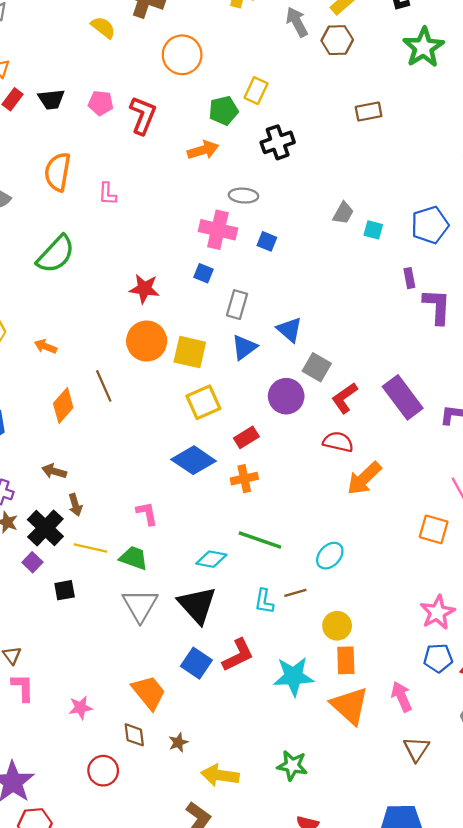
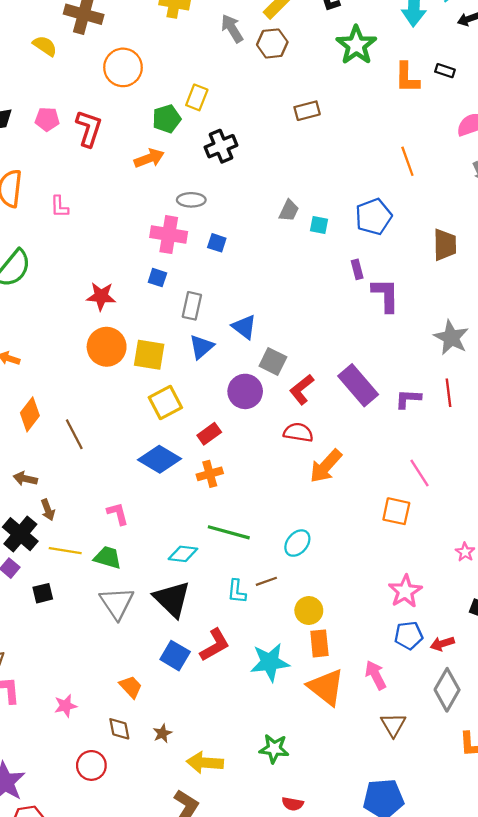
brown line: (104, 386) -> (74, 434), moved
orange trapezoid: (149, 692) -> (131, 687), size x0.7

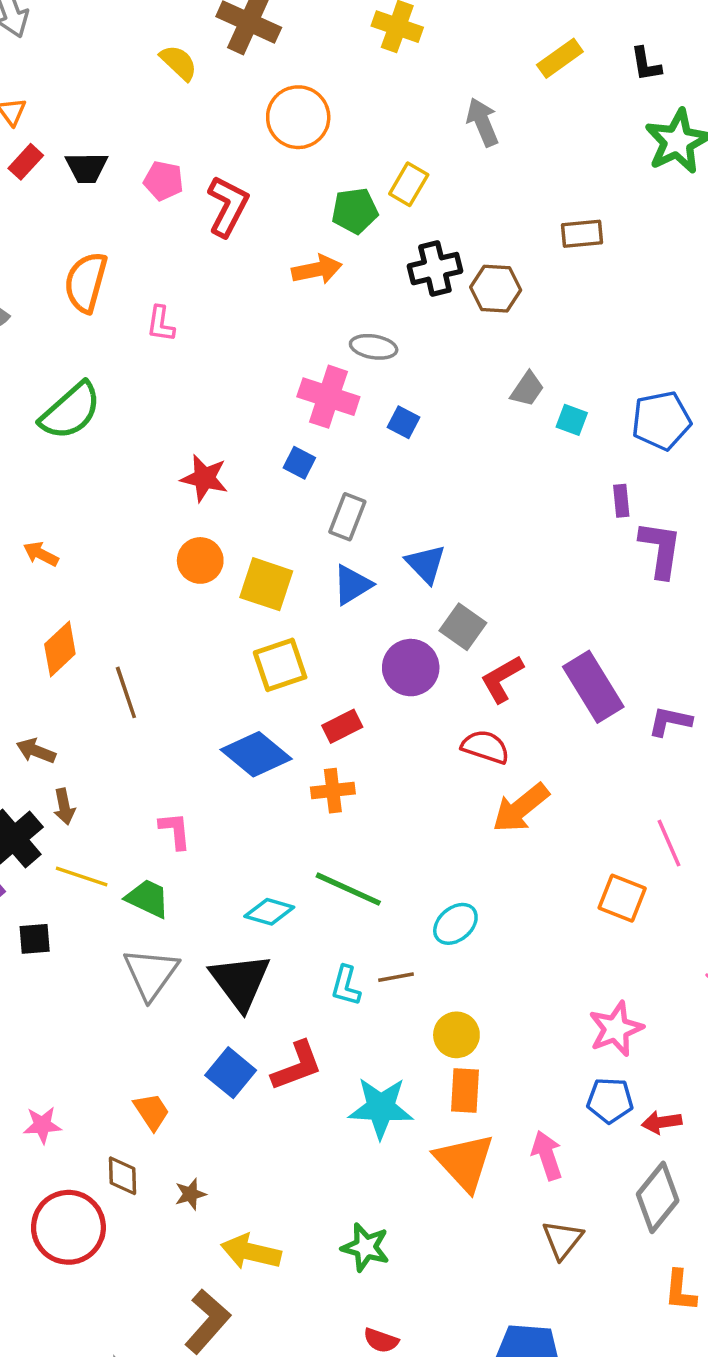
gray arrow: (232, 28) -> (483, 122), moved
brown hexagon: (272, 43) -> (496, 289), moved
orange circle: (107, 347) -> (200, 560), size x0.7
red circle: (91, 765) -> (68, 1227), size x1.5

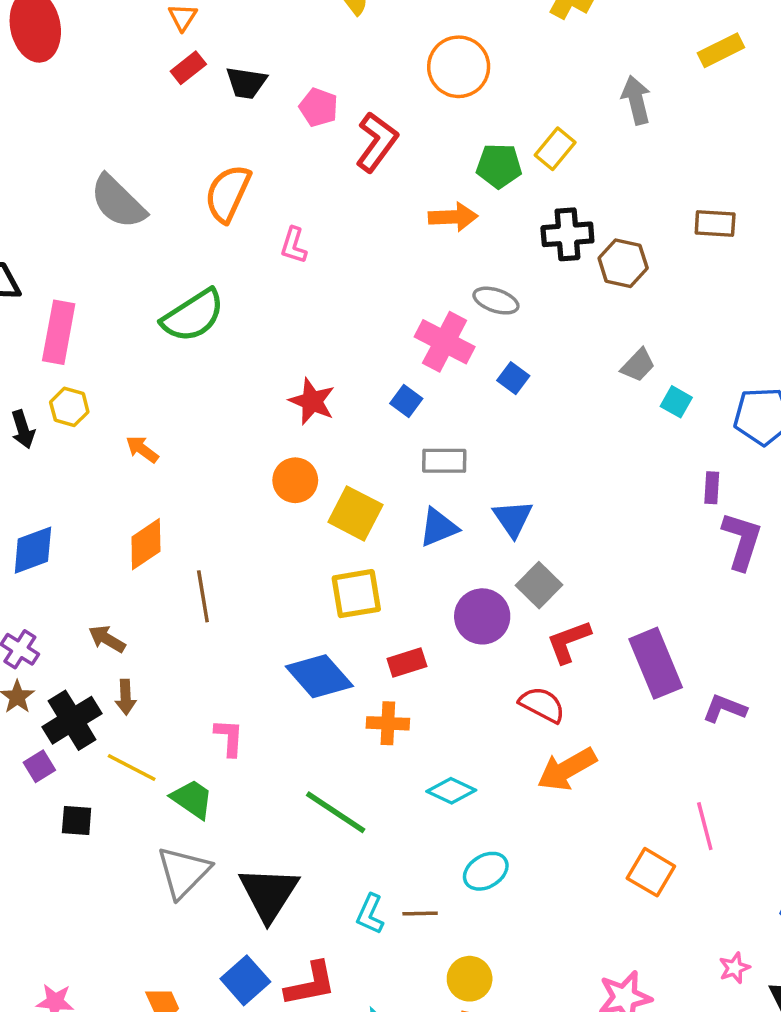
gray rectangle: (347, 517) -> (444, 461), turned 60
green line: (348, 889) -> (336, 812), moved
cyan diamond: (269, 912) -> (451, 791), moved

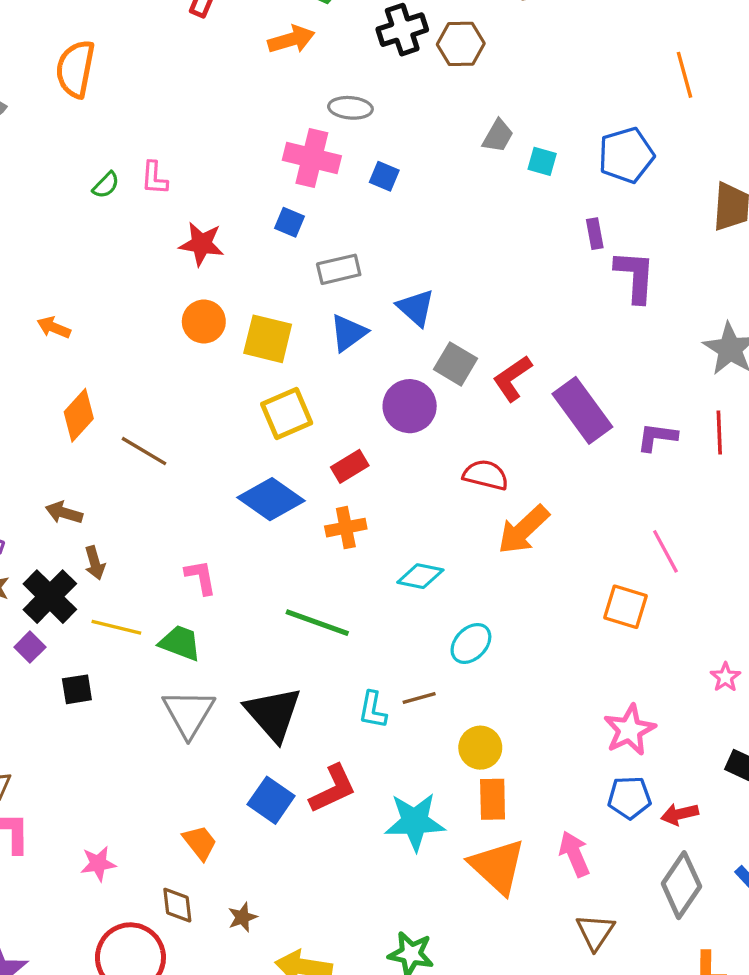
pink L-shape: (294, 245) -> (154, 178), moved
green semicircle: (193, 316) -> (106, 185), moved, size x0.5
brown line: (203, 596) -> (144, 451), turned -36
red L-shape: (569, 642) -> (512, 378), moved

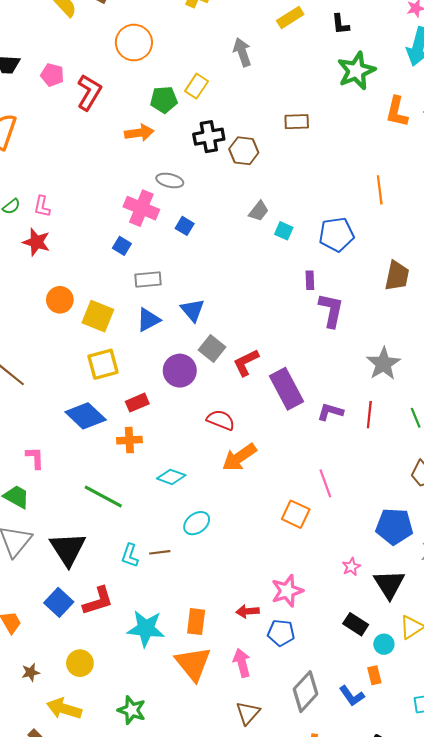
red star: (202, 244) -> (36, 242), moved
yellow circle: (480, 748) -> (80, 663), moved
red arrow: (680, 814) -> (248, 611), moved

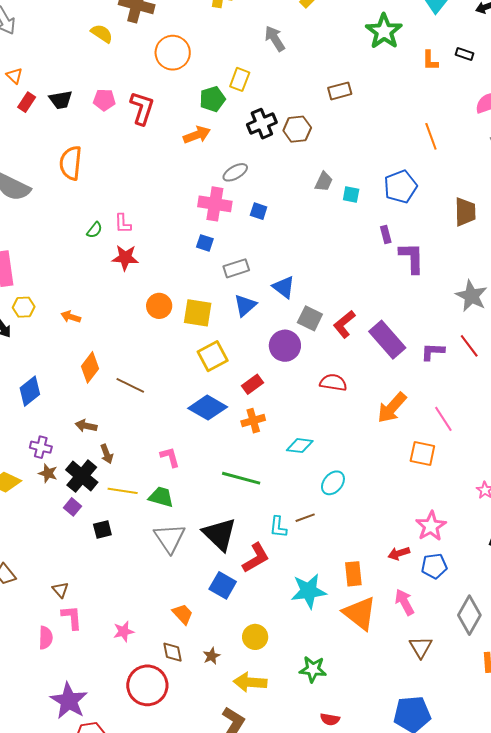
orange L-shape: (397, 112) -> (430, 60), size x0.7
gray ellipse: (170, 180) -> (235, 172), turned -30
red line: (369, 415) -> (469, 346), turned -30
orange arrow: (239, 457) -> (392, 408), moved
red L-shape: (98, 601) -> (256, 558), moved

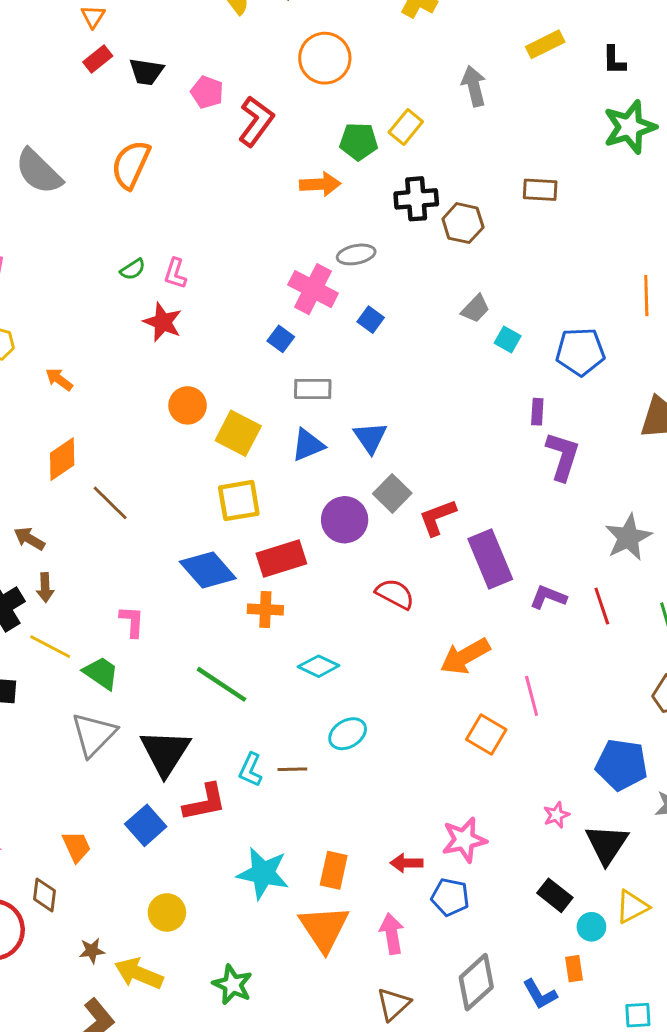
red rectangle: (253, 384) -> (281, 558), size x1.5
brown star: (212, 656) -> (92, 951), moved

